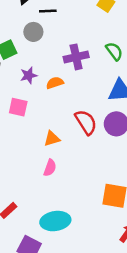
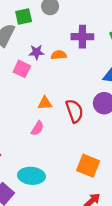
purple star: (29, 75) -> (37, 52), moved
red semicircle: (86, 122) -> (74, 111), moved

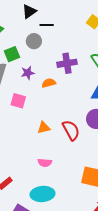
purple star: (37, 52) -> (28, 73), moved
pink semicircle: (37, 128) -> (45, 163), moved, turned 72

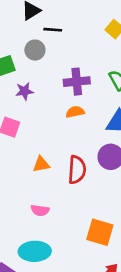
orange semicircle: (49, 83) -> (75, 112), moved
red semicircle: (71, 130) -> (77, 170), turned 30

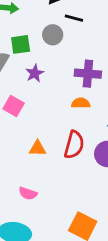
purple star: (24, 91) -> (35, 73), turned -30
red semicircle: (77, 170) -> (74, 145), moved

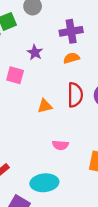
purple star: (35, 73) -> (35, 52), moved
pink semicircle: (28, 193) -> (60, 145), moved

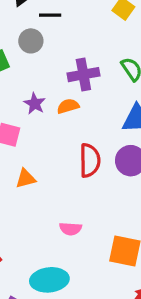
orange semicircle: (71, 58) -> (68, 106), moved
orange triangle: (45, 106) -> (26, 179), moved

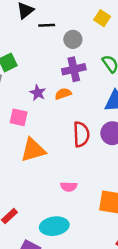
gray circle: (31, 41) -> (73, 39), moved
orange triangle: (26, 179) -> (33, 150), size x1.6

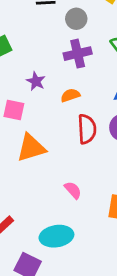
orange semicircle: (63, 94) -> (70, 95), moved
pink semicircle: (69, 187) -> (73, 190), turned -133

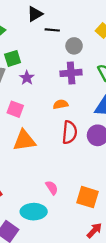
purple star: (36, 81) -> (27, 78), moved
pink semicircle: (73, 190) -> (52, 188), moved

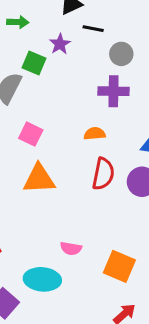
green square: (13, 58) -> (34, 63), turned 35
purple star: (27, 78) -> (60, 44), moved
pink semicircle: (52, 188) -> (71, 248), turned 128

